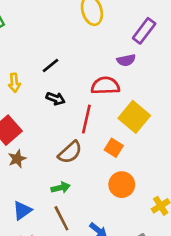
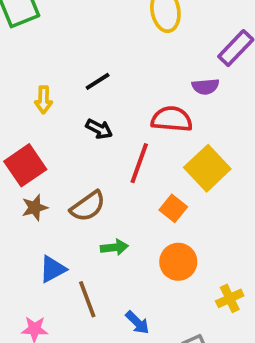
brown semicircle: (70, 152) -> (88, 206), moved
green arrow: (61, 188) -> (114, 247), moved
blue triangle: (22, 210) -> (53, 269), moved

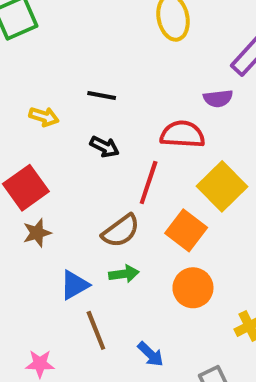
black line: (98, 81) -> (102, 96), turned 44
yellow arrow: (44, 100) -> (44, 117), turned -72
brown semicircle: (88, 206) -> (121, 231), moved
orange square: (173, 208) -> (186, 230), size x1.4
blue triangle: (53, 269) -> (75, 285), moved

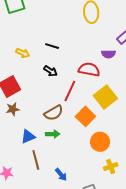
orange circle: (193, 288) -> (100, 142), moved

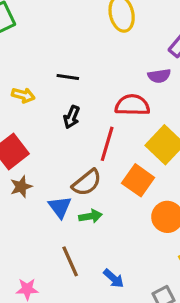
black arrow: (50, 71) -> (72, 117), turned 88
blue triangle: (28, 137) -> (60, 207), moved, turned -35

